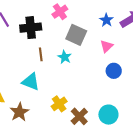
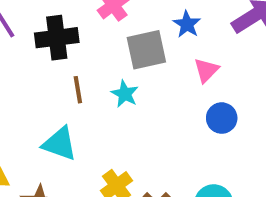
blue star: (106, 20) -> (187, 24), moved
gray square: (76, 35) -> (146, 50), turned -35

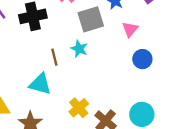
brown line: (78, 90) -> (54, 57), moved

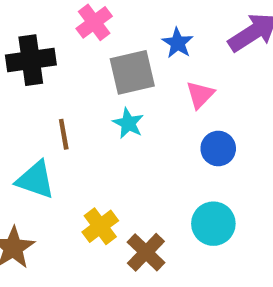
cyan star: (79, 49) -> (128, 123), moved
cyan circle: (142, 114) -> (213, 224), moved

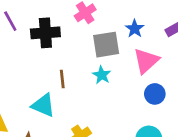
pink triangle: (200, 95) -> (146, 61), size x1.5

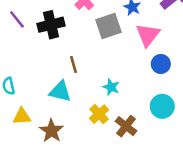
cyan star: (102, 75) -> (111, 87), moved

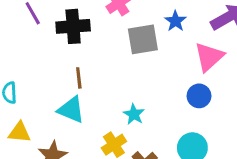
pink triangle: (148, 35) -> (209, 57), moved
brown line: (73, 64) -> (79, 78), moved

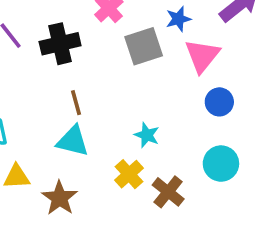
blue star: (175, 21) -> (178, 19), turned 30
pink triangle: (209, 57) -> (202, 56), moved

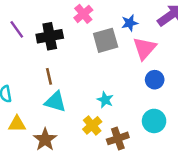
brown line: (76, 103) -> (49, 76), moved
brown cross: (168, 192) -> (118, 138), turned 30

